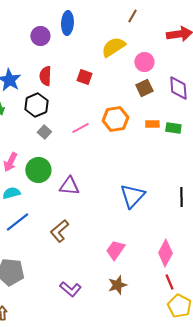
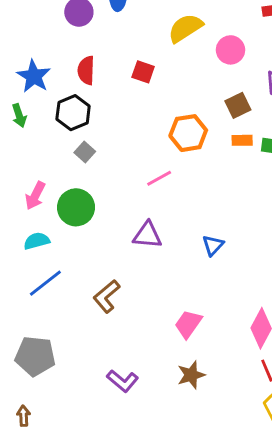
brown square: (144, 88) -> (238, 105), moved
pink line: (80, 128) -> (159, 178), moved
purple triangle: (69, 186) -> (147, 235), moved
blue triangle: (132, 196) -> (213, 245), size x0.6

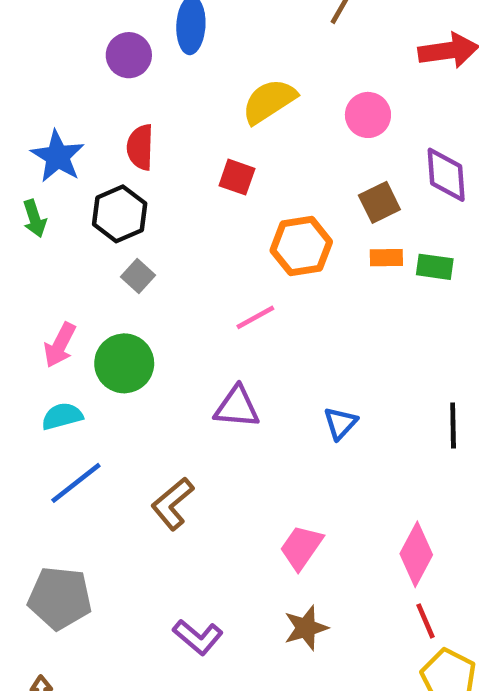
yellow semicircle: (185, 28) -> (269, 101), moved
red square: (143, 72) -> (237, 177), moved

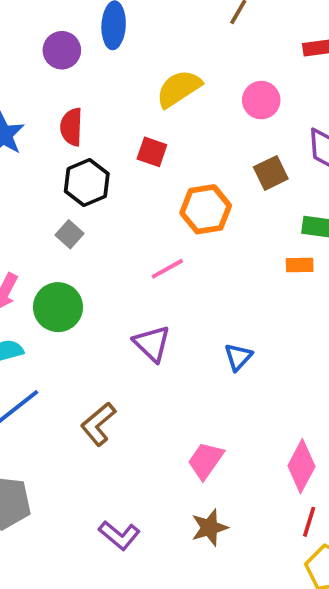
black hexagon: (120, 214) -> (87, 183), moved
orange rectangle: (386, 258) -> (300, 265), moved
purple triangle: (237, 407) -> (152, 344), turned 39
red line: (425, 621) -> (309, 522), turned 40

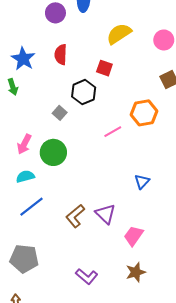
black hexagon: (87, 183) -> (84, 92), moved
orange hexagon: (206, 209) -> (144, 113), moved
purple triangle: (152, 344) -> (105, 214), moved
blue triangle: (238, 357) -> (142, 182), moved

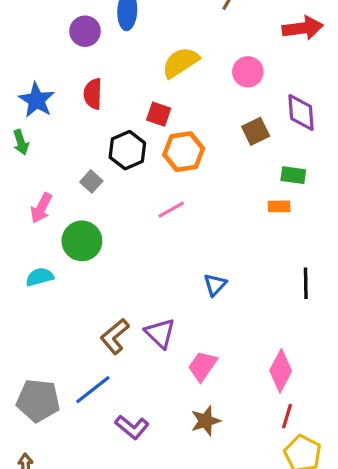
orange hexagon: (144, 113) -> (184, 152), moved
pink arrow: (24, 144) -> (41, 208), moved
blue line: (31, 207) -> (93, 390), moved

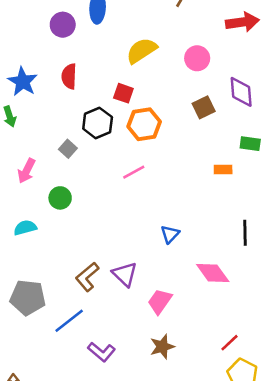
green rectangle: (293, 175) -> (250, 144), moved
green circle: (82, 241) -> (60, 198), size x0.7
pink diamond: (281, 371) -> (213, 273), moved, turned -64
gray pentagon: (38, 401) -> (28, 297), moved
red line: (287, 416) -> (229, 343), turned 30

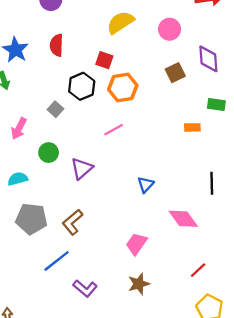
purple triangle: (125, 274) -> (82, 168), moved, turned 35
gray pentagon: (28, 297) -> (31, 219), moved
red line: (229, 343) -> (198, 270), moved

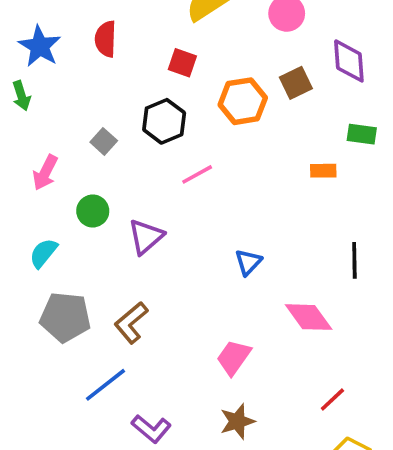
black hexagon: (82, 86) -> (164, 121), moved
orange hexagon: (123, 87) -> (243, 101), moved
cyan semicircle: (18, 179) -> (43, 253), turned -36

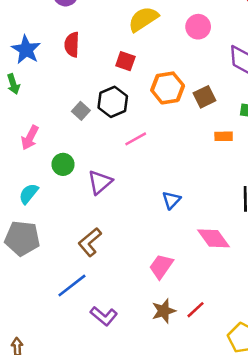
brown square: (296, 83) -> (204, 97), moved
gray square: (104, 141) -> (81, 111), moved
gray pentagon: (65, 317) -> (22, 238), moved
red line: (332, 399) -> (196, 310), moved

